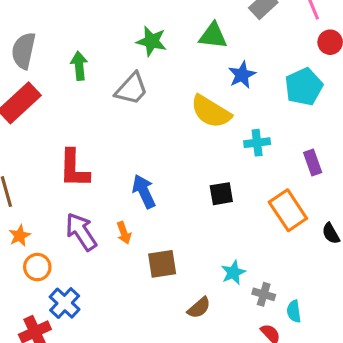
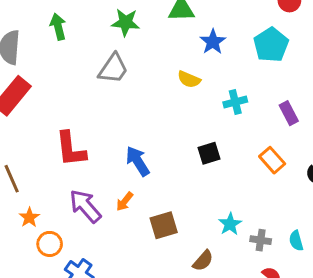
green arrow: (79, 66) -> (58, 27), moved
yellow semicircle: (211, 112) -> (189, 79), size x0.6
orange rectangle: (288, 210) -> (272, 160), size x0.7
orange arrow: (124, 233) -> (125, 202), turned 66
cyan semicircle: (294, 311) -> (296, 241), moved

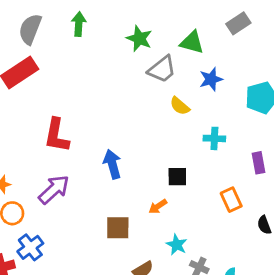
gray trapezoid: (113, 69) -> (162, 69), moved
orange arrow: (125, 202) -> (158, 206), moved
purple arrow: (85, 206) -> (54, 190), turned 72
cyan star: (230, 224) -> (177, 245), turned -30

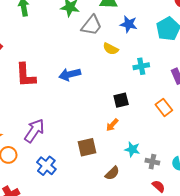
blue star: (211, 79) -> (129, 24), turned -30
red L-shape: (57, 135) -> (26, 75), moved
blue arrow: (112, 164) -> (70, 74), moved, turned -75
blue cross: (30, 247) -> (46, 166), moved

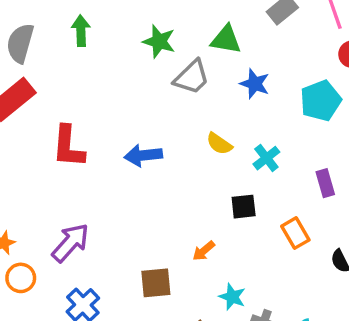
yellow semicircle: (111, 49) -> (219, 144), moved
cyan cross: (141, 66) -> (266, 158), turned -35
black square: (121, 100) -> (244, 207), moved

